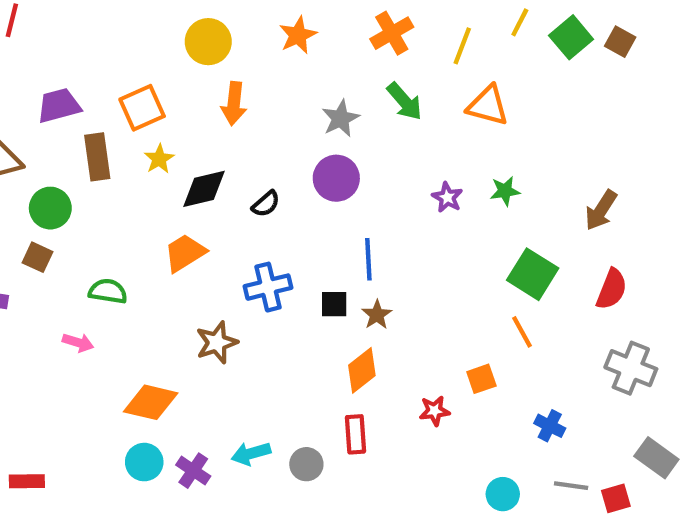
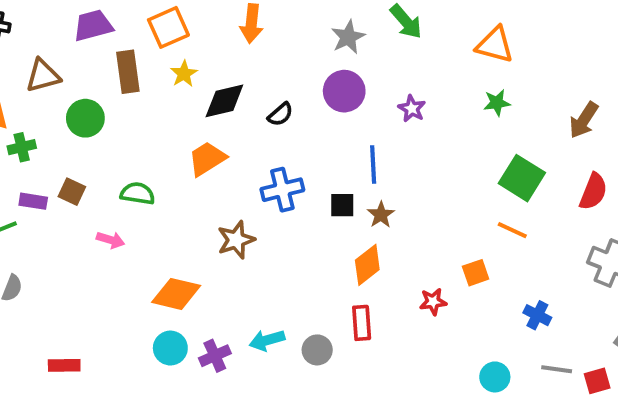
orange triangle: (488, 106) -> (495, 45), moved
purple star: (447, 197) -> (412, 109), moved
brown square: (37, 257) -> (72, 192), moved
orange line: (522, 332) -> (512, 230), turned -36
purple cross: (193, 471) -> (215, 356), turned 32

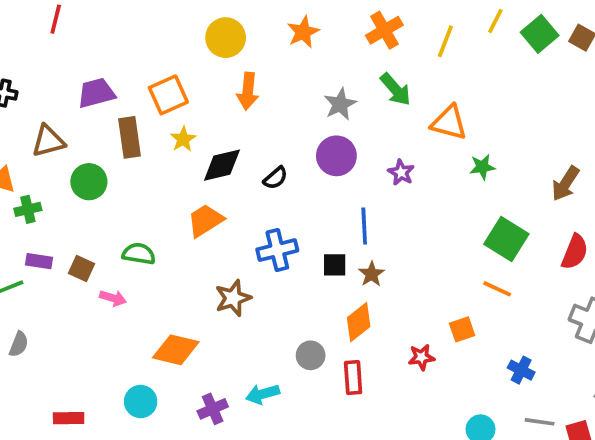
orange triangle: (495, 45) -> (449, 123), moved
brown square: (72, 192) -> (82, 269), moved
cyan circle: (170, 348) -> (141, 402), moved
gray circle: (317, 350) -> (311, 355), moved

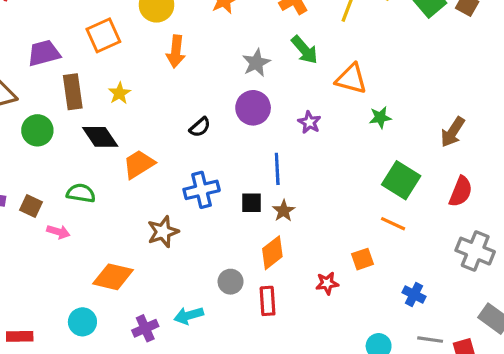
orange square: (168, 95) -> (103, 35), moved
black diamond: (222, 165) -> (100, 137), moved, turned 69

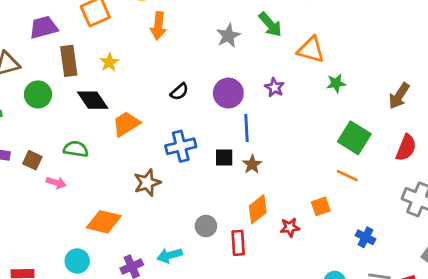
purple circle: (253, 108) -> (228, 93), moved
orange diamond: (272, 253) -> (258, 209), moved

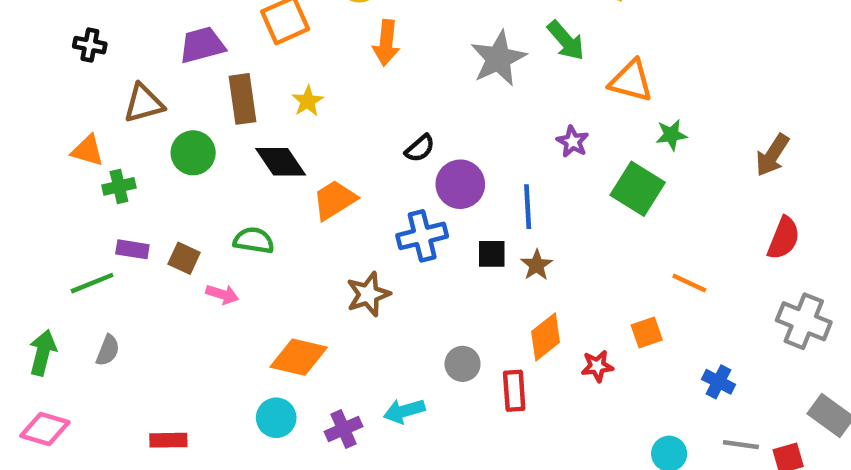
gray star: (228, 36) -> (498, 58), size x1.4
purple circle: (228, 93) -> (460, 184), moved
green square: (354, 138) -> (638, 189), moved
cyan circle: (77, 261) -> (276, 418), moved

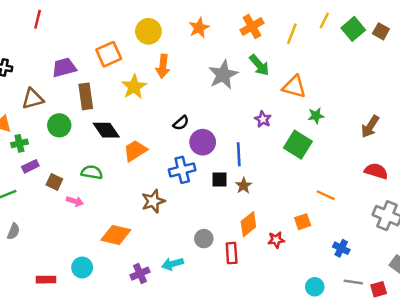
yellow star: (308, 101) -> (134, 87), moved, size x1.5
red semicircle: (784, 238) -> (376, 171), turned -95
purple rectangle: (132, 249) -> (30, 166), moved, turned -35
cyan circle: (276, 418) -> (82, 268), moved

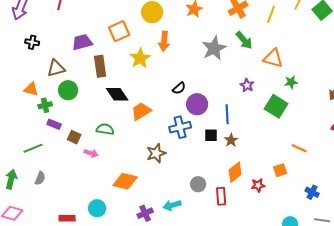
green circle: (59, 125) -> (68, 90), moved
purple rectangle: (30, 166) -> (54, 124), turned 48

